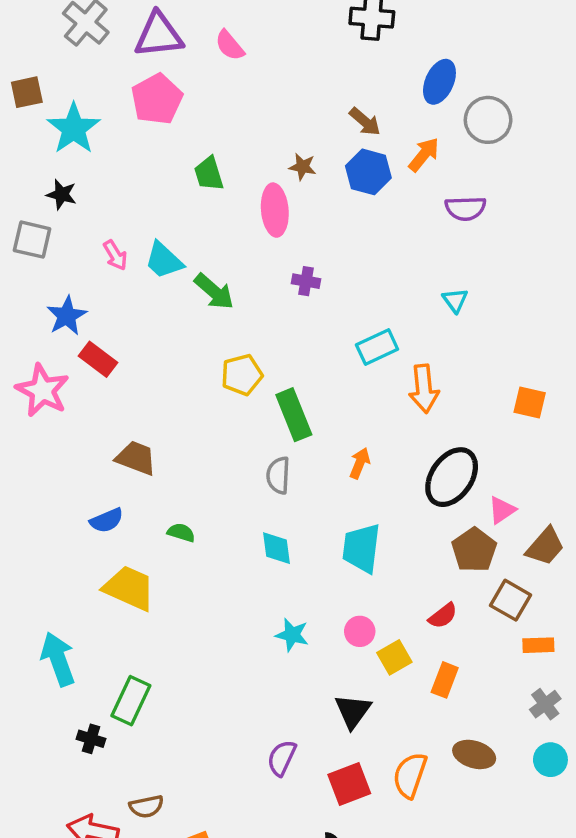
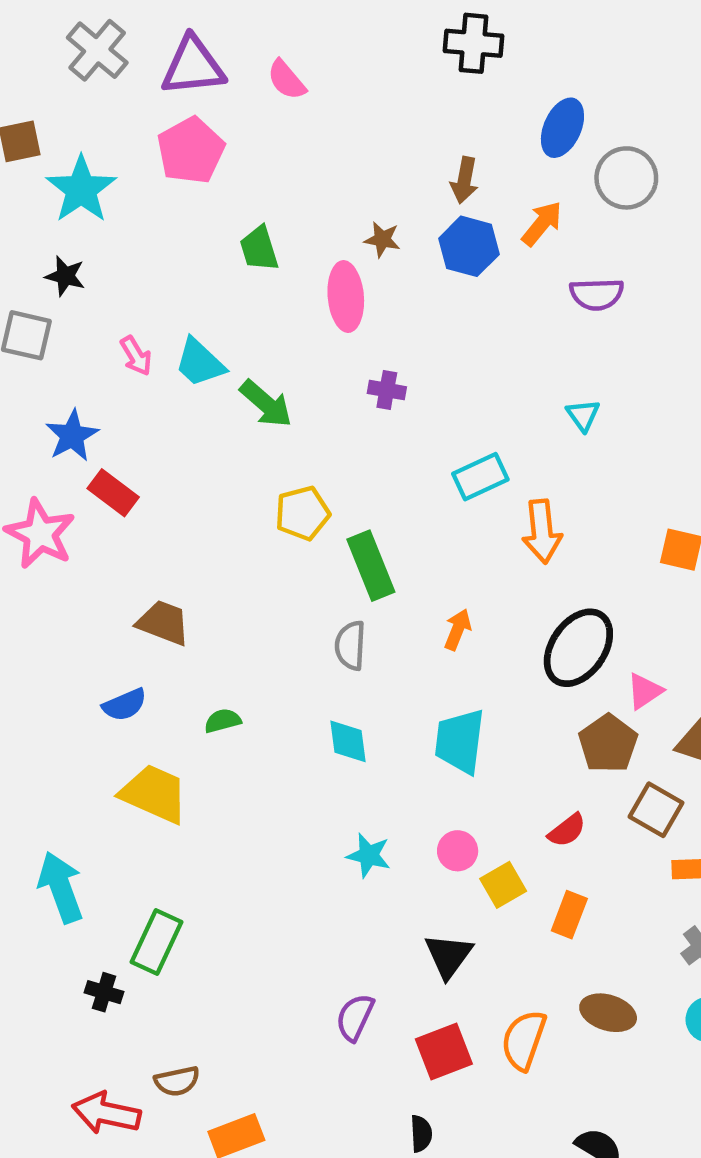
brown arrow: (365, 122) -> (464, 180), turned 60
green semicircle: (181, 533) -> (223, 721), turned -32

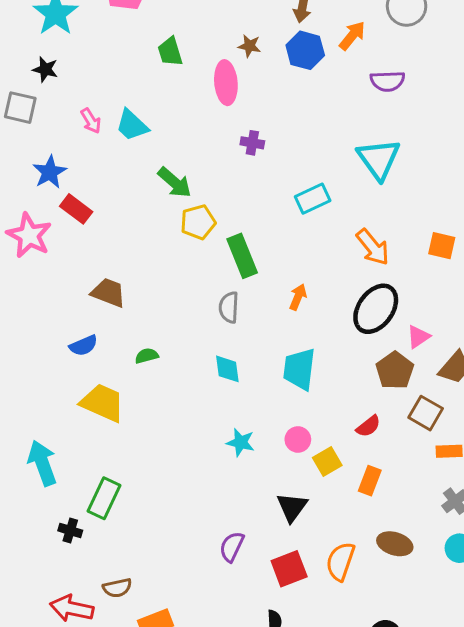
green arrow: (266, 404) -> (175, 182), moved
cyan triangle: (583, 415) -> (379, 159), size x2.0
orange arrow: (542, 531) -> (373, 247), moved, turned -33

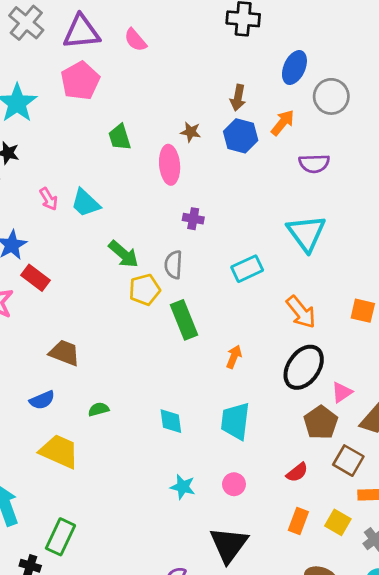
gray semicircle: (229, 307) -> (174, 265), moved
yellow square: (327, 462) -> (338, 522), moved, turned -30
black triangle: (292, 507) -> (229, 545), size x1.4

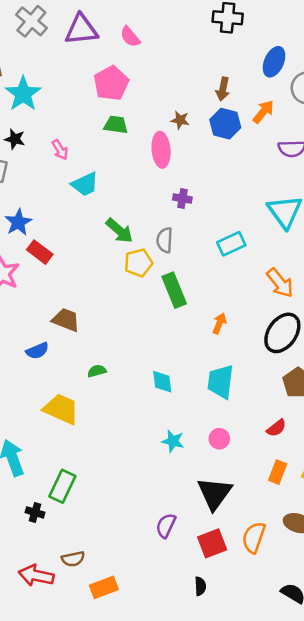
pink pentagon: (80, 81) -> (111, 83), moved
green trapezoid: (120, 137) -> (116, 125), turned 115
pink arrow: (49, 199) -> (60, 150), moved
cyan trapezoid: (85, 203) -> (85, 184), turned -68
blue semicircle: (42, 400) -> (37, 351), moved

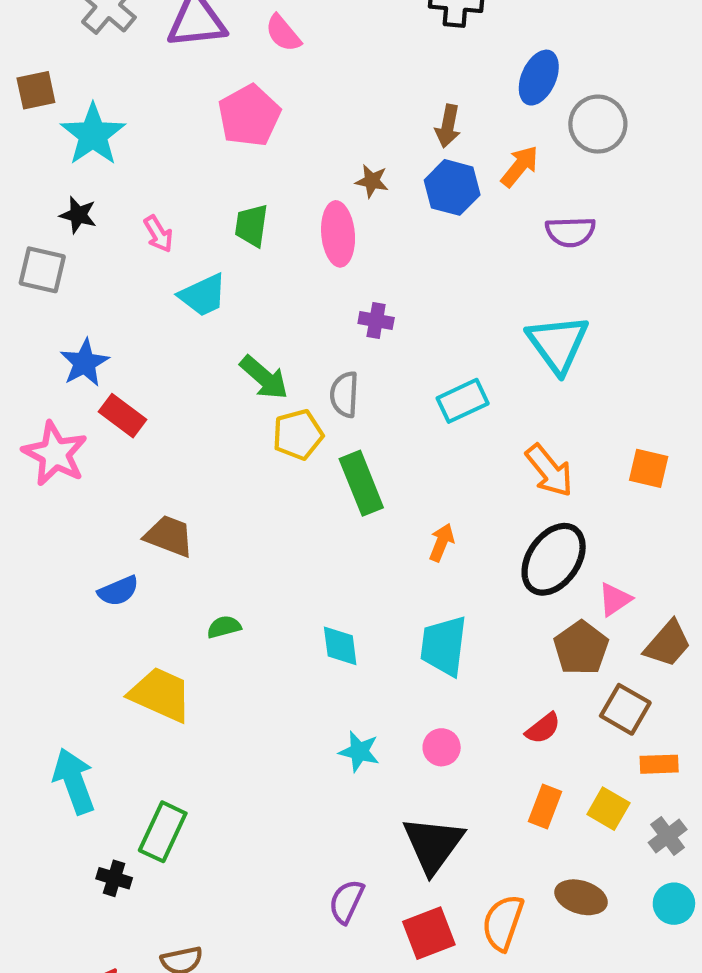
green trapezoid: (116, 125) -> (251, 225), moved, turned -90

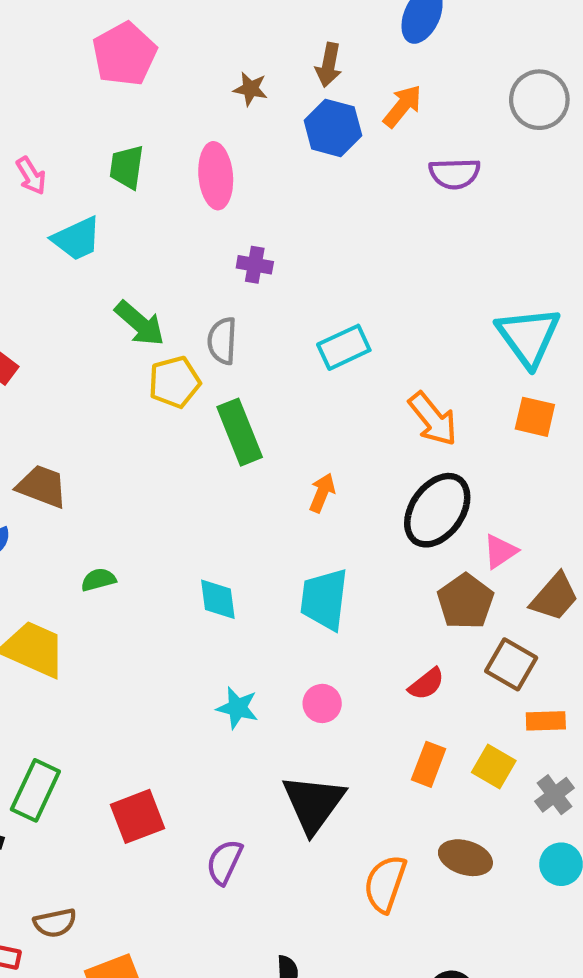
gray circle: (598, 124) -> (539, 100), moved
brown star: (372, 181) -> (250, 89), moved
cyan triangle: (558, 344) -> (528, 336), moved
red square: (429, 933) -> (138, 816), moved

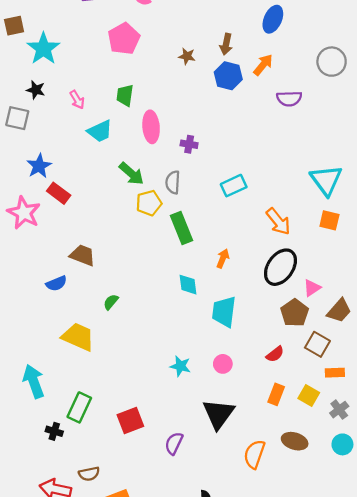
pink ellipse: (216, 176) -> (151, 127), moved
green semicircle: (98, 580) -> (111, 302), turned -35
cyan diamond: (218, 599) -> (188, 285), moved

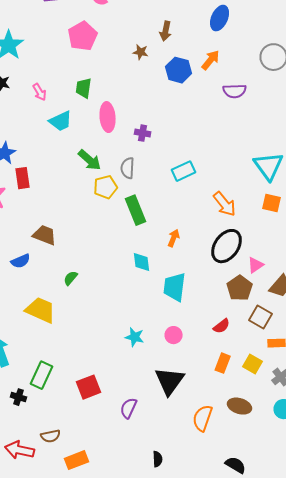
brown arrow: (226, 44) -> (166, 31), moved
red rectangle: (59, 193) -> (23, 178), turned 45

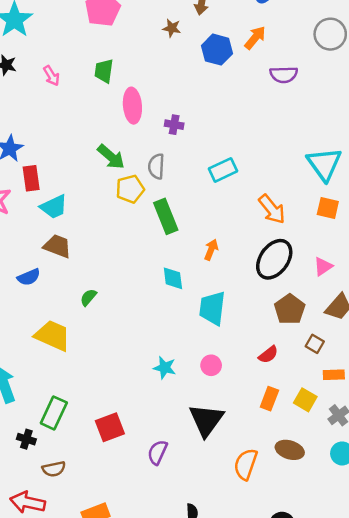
cyan trapezoid: (61, 121) -> (54, 207), moved
pink triangle: (256, 265) -> (323, 266), moved
brown square: (261, 317) -> (315, 344), size x0.7
brown semicircle: (51, 436) -> (54, 469), moved

